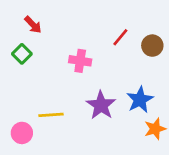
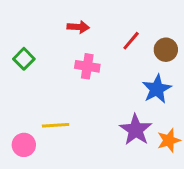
red arrow: (33, 25) -> (78, 27), moved, turned -42
blue star: (140, 100) -> (157, 89), moved
purple star: (101, 105) -> (136, 130), moved

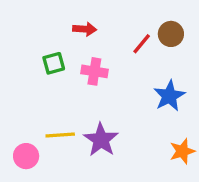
brown circle: (166, 50) -> (171, 34), moved
green square: (24, 59) -> (54, 63), moved, turned 30
purple star: (136, 130) -> (101, 140), moved

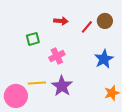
red arrow: (85, 29) -> (61, 21), moved
pink cross: (94, 71) -> (57, 56), moved, turned -35
pink circle: (26, 156) -> (16, 96), size x1.5

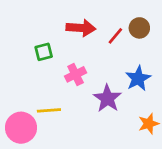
red arrow: (61, 21) -> (81, 28), size x1.5
purple star: (62, 86) -> (107, 98), moved

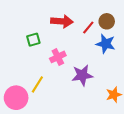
blue star: (138, 78) -> (106, 44), moved, turned -30
purple star: (107, 98) -> (82, 75), turned 30
yellow line: (49, 110) -> (37, 84), turned -54

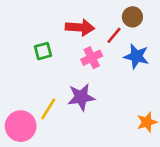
brown circle: (107, 21) -> (132, 17), moved
pink cross: (58, 57) -> (92, 58), moved
purple star: (82, 75) -> (81, 97), moved

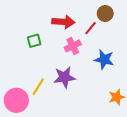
blue star: (136, 56) -> (104, 60), moved

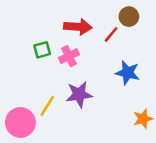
pink cross: (73, 46) -> (69, 56), moved

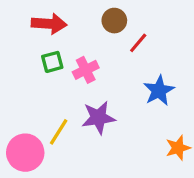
brown circle: (129, 17) -> (114, 21), moved
red arrow: (78, 27) -> (49, 24), moved
blue star: (128, 73) -> (159, 91), turned 30

